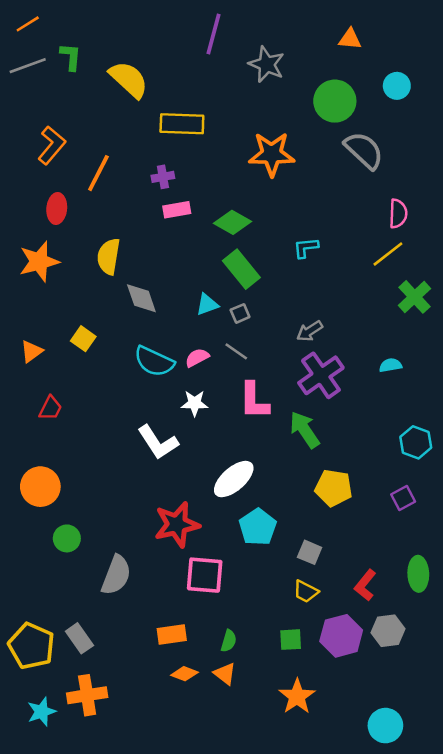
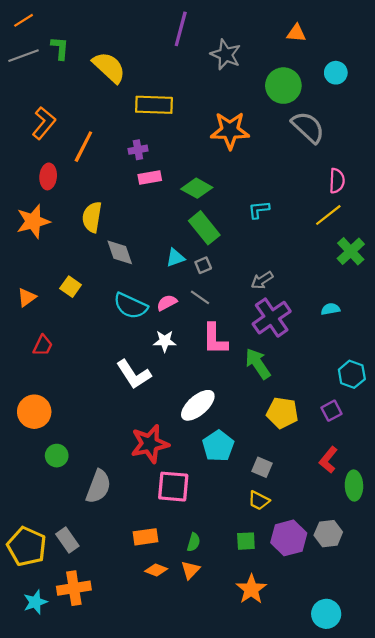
purple square: (403, 498) -> (332, 411), moved
red L-shape: (365, 585) -> (328, 460), moved
orange triangle: (225, 674) -> (190, 570), turned 36

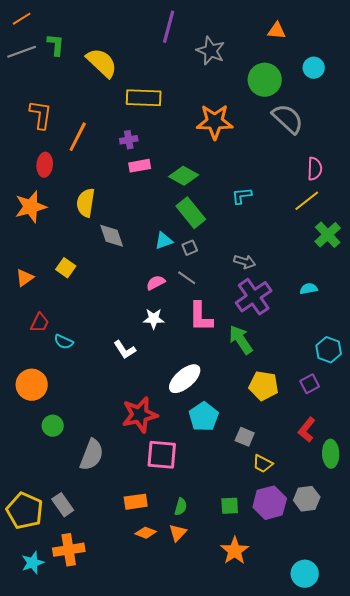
orange L-shape: (44, 123) -> (41, 115), turned -32
gray arrow: (262, 280) -> (245, 262), turned -130
cyan semicircle: (130, 306) -> (64, 342), moved, size x0.6
white L-shape: (134, 374) -> (125, 350), size x0.7
yellow trapezoid: (259, 500) -> (263, 464), moved

